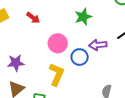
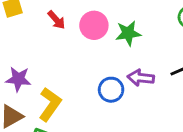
pink circle: (58, 43) -> (94, 25), moved
yellow L-shape: (57, 74) -> (50, 104), moved

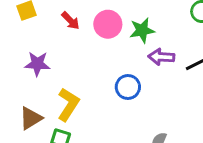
purple arrow: (141, 78) -> (161, 57), moved
purple star: (18, 79) -> (37, 64), moved

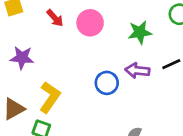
green star: (142, 30) -> (140, 32), moved
purple arrow: (161, 57) -> (137, 71), moved

